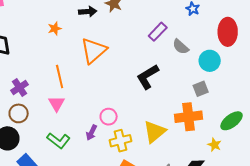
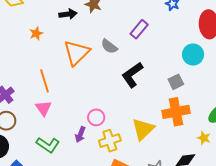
gray semicircle: (181, 47) -> (109, 46), moved
gray square: (201, 89) -> (176, 82), moved

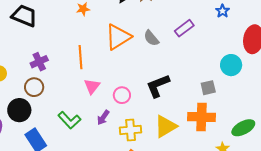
black L-shape: (132, 75) -> (158, 86), moved
pink triangle: (43, 108) -> (92, 86), moved
pink circle: (96, 117) -> (122, 95), moved

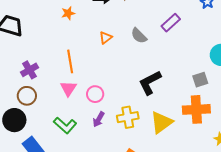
orange triangle: (118, 37) -> (106, 38), size x0.5
pink triangle: (92, 86) -> (68, 88), moved
pink circle: (122, 95) -> (95, 94), moved
yellow cross: (131, 130) -> (128, 117), moved

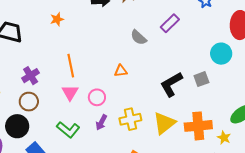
orange star: (68, 13) -> (57, 19), moved
orange triangle: (106, 38) -> (121, 71), moved, turned 32
black L-shape: (150, 83) -> (171, 84), moved
orange cross: (196, 109) -> (198, 126), moved

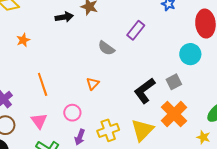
orange triangle: (121, 71) -> (93, 84), turned -32
pink triangle: (70, 93) -> (39, 121), moved
orange cross: (198, 126) -> (174, 114), moved, turned -32

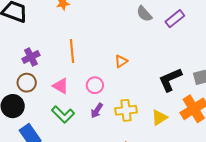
gray semicircle: (106, 48) -> (144, 14), moved
pink triangle: (39, 121) -> (61, 86), turned -36
yellow triangle: (142, 130) -> (159, 118), size x0.7

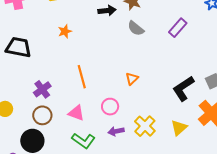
gray semicircle: (144, 14) -> (136, 28), moved
yellow cross: (126, 110) -> (145, 126), turned -30
purple arrow: (97, 111) -> (116, 131), turned 56

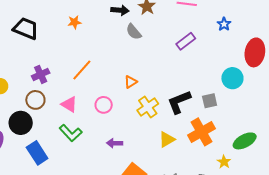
gray semicircle: (136, 28) -> (134, 32), moved
orange line: (82, 77) -> (82, 70), turned 45
yellow cross: (145, 126) -> (148, 107), moved
purple arrow: (116, 131) -> (115, 143), moved

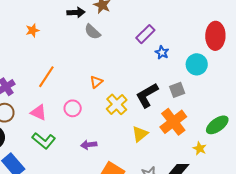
blue star: (224, 24) -> (162, 53), moved

